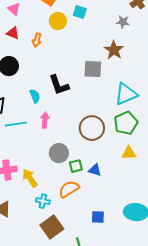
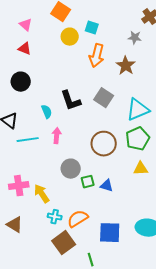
orange arrow: (37, 40) -> (97, 56), moved, size x1.6
gray square: (93, 69) -> (104, 98), moved, turned 30
orange semicircle: (69, 189) -> (78, 219), moved
blue square: (98, 217) -> (110, 233), size x1.6

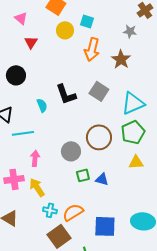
red triangle: (25, 49) -> (31, 42), moved, turned 40
pink arrow: (57, 136) -> (35, 158), moved
gray circle: (71, 169) -> (71, 151), moved

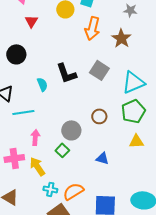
brown circle: (99, 137) -> (99, 116), size x0.6
green square: (83, 175) -> (62, 150), moved, turned -32

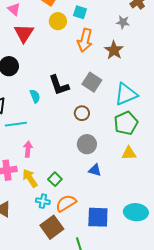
red triangle: (31, 21) -> (24, 33), size x1.5
brown circle: (99, 116) -> (82, 113), moved
gray circle: (71, 130) -> (87, 144), moved
green square: (62, 150) -> (55, 179), moved

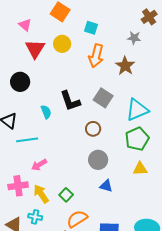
yellow circle: (58, 21) -> (62, 44), moved
pink arrow: (28, 149) -> (39, 165), turned -126
cyan cross: (43, 201) -> (35, 217), moved

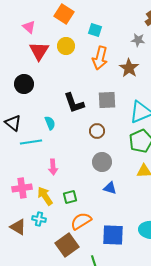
gray square: (103, 98) -> (107, 100), turned -36
cyan semicircle: (46, 112) -> (50, 123), moved
pink arrow: (39, 165) -> (53, 167), moved, turned -63
green square: (66, 195) -> (70, 197), turned 32

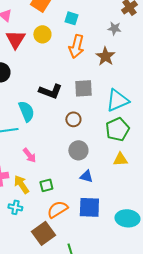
black L-shape: (74, 103) -> (50, 91), turned -50
cyan semicircle: (50, 123) -> (26, 111), size x1.5
pink arrow: (53, 167) -> (29, 155), turned -35
blue square: (113, 235) -> (89, 207), moved

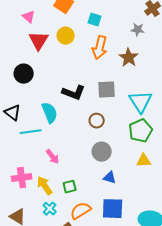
cyan triangle: (117, 100) -> (141, 102), turned -40
cyan cross: (15, 207) -> (50, 209), moved, turned 32

